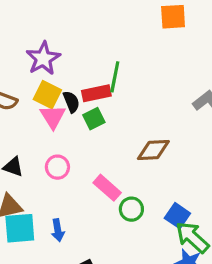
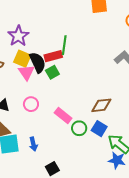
black semicircle: (71, 102) -> (38, 62), size x1.5
brown diamond: (153, 150) -> (101, 105), moved
blue square: (177, 216) -> (99, 129), moved

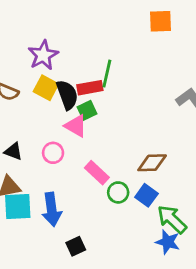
pink triangle: (26, 72) -> (76, 126), moved, turned -30
blue arrow: (33, 144) -> (52, 209), size x1.6

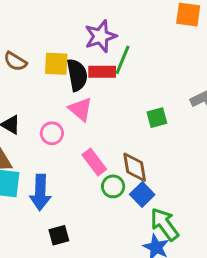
purple star: (43, 55) -> (101, 36), moved
yellow square: (46, 88) -> (56, 64), turned -35
green square: (87, 110) -> (157, 118), moved
brown diamond: (152, 163) -> (135, 167), moved, turned 72

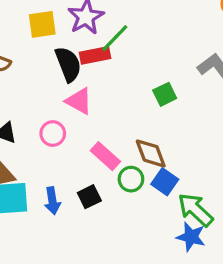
green line: (122, 60) -> (115, 38), turned 32
yellow square: (56, 64) -> (42, 24), moved
blue arrow: (40, 192) -> (52, 201), size x0.7
black square: (59, 235) -> (89, 197), moved

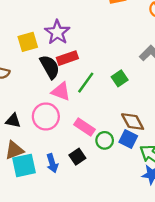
green line: (115, 38) -> (86, 83), moved
pink circle: (53, 133) -> (46, 116), size x1.5
brown diamond: (151, 153) -> (133, 122), moved

